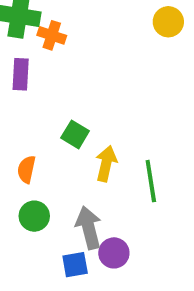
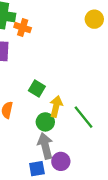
green line: (151, 181) -> (84, 117), turned -30
green circle: (34, 216) -> (45, 122), moved

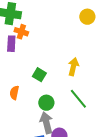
orange cross: (23, 28) -> (21, 32), moved
yellow arrow: (56, 106) -> (73, 67), moved

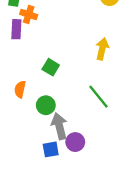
yellow arrow: (73, 67) -> (102, 49), moved
green circle: (46, 103) -> (46, 105), moved

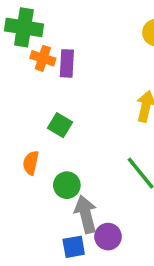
purple rectangle: (16, 29) -> (67, 63), moved
green square: (51, 67) -> (60, 125), moved

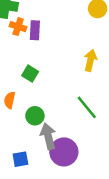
purple circle: (108, 237) -> (64, 152), size x1.5
blue square: (74, 247) -> (20, 159), moved

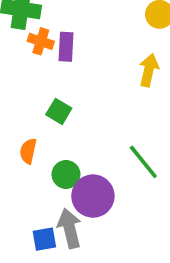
yellow arrow: (90, 60) -> (149, 70), moved
gray arrow: (48, 136) -> (70, 228), moved
purple circle: (64, 152) -> (93, 196), moved

